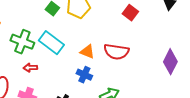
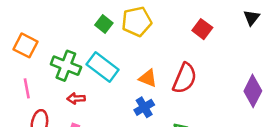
red semicircle: (116, 52) -> (185, 78), turned -75
blue cross: (84, 75) -> (144, 107), turned 35

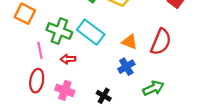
pink line: (27, 88) -> (40, 50), moved

